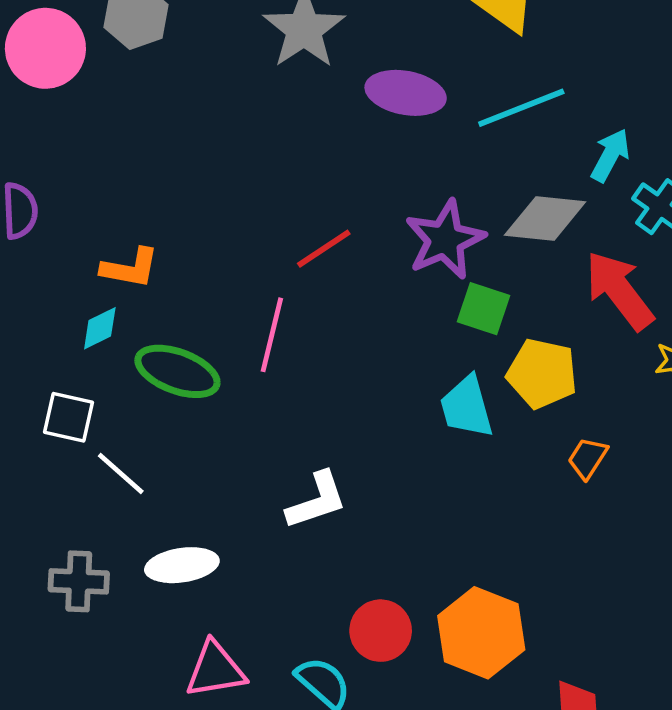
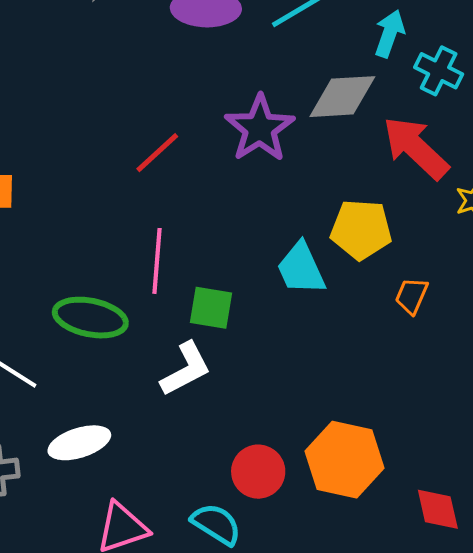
green square: (484, 309) -> (211, 308), moved
pink line: (272, 335) -> (157, 261), moved
green ellipse: (177, 371) -> (90, 318), moved

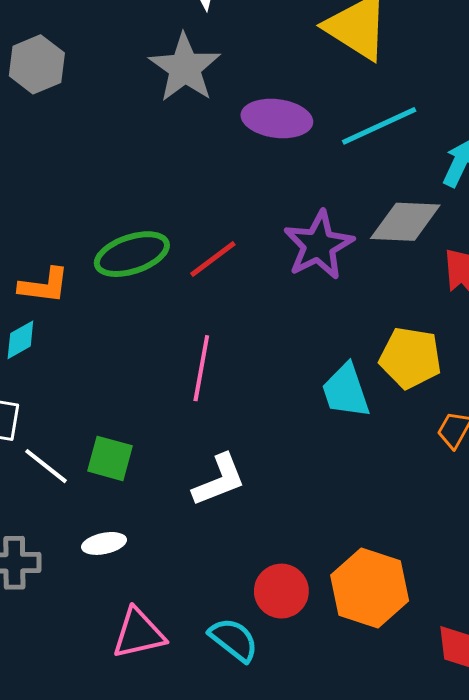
green square: (211, 308) -> (110, 458), moved
green ellipse: (90, 318) -> (132, 254), moved, turned -36
white ellipse: (79, 443) -> (104, 543), size x0.7

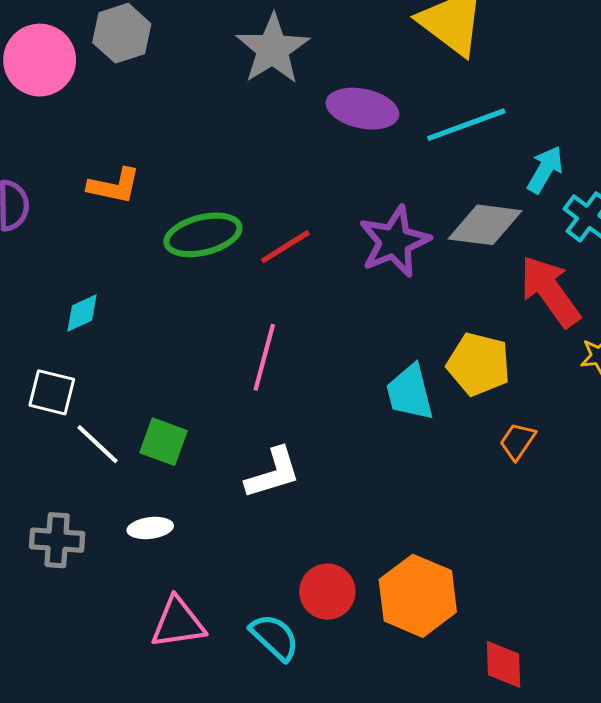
orange L-shape: (44, 286) -> (114, 186), moved

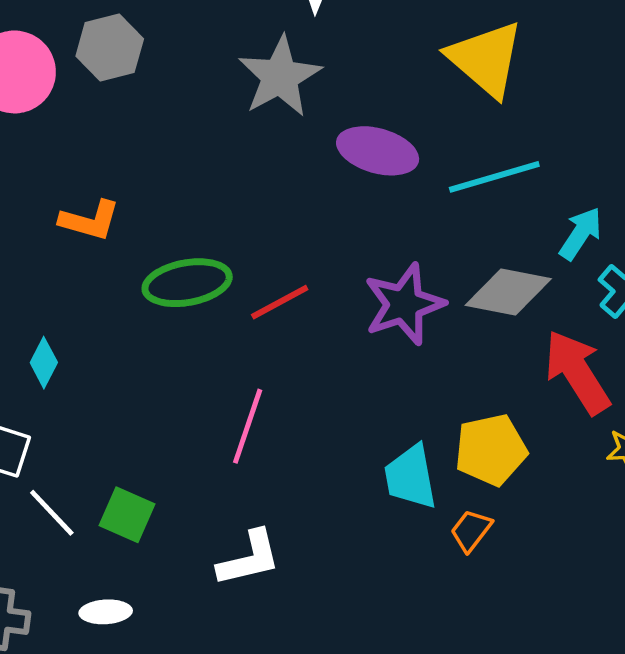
cyan diamond: (82, 313) -> (44, 363), turned -42
yellow pentagon: (479, 364) -> (491, 450), turned -30
orange trapezoid: (518, 441) -> (471, 530), moved

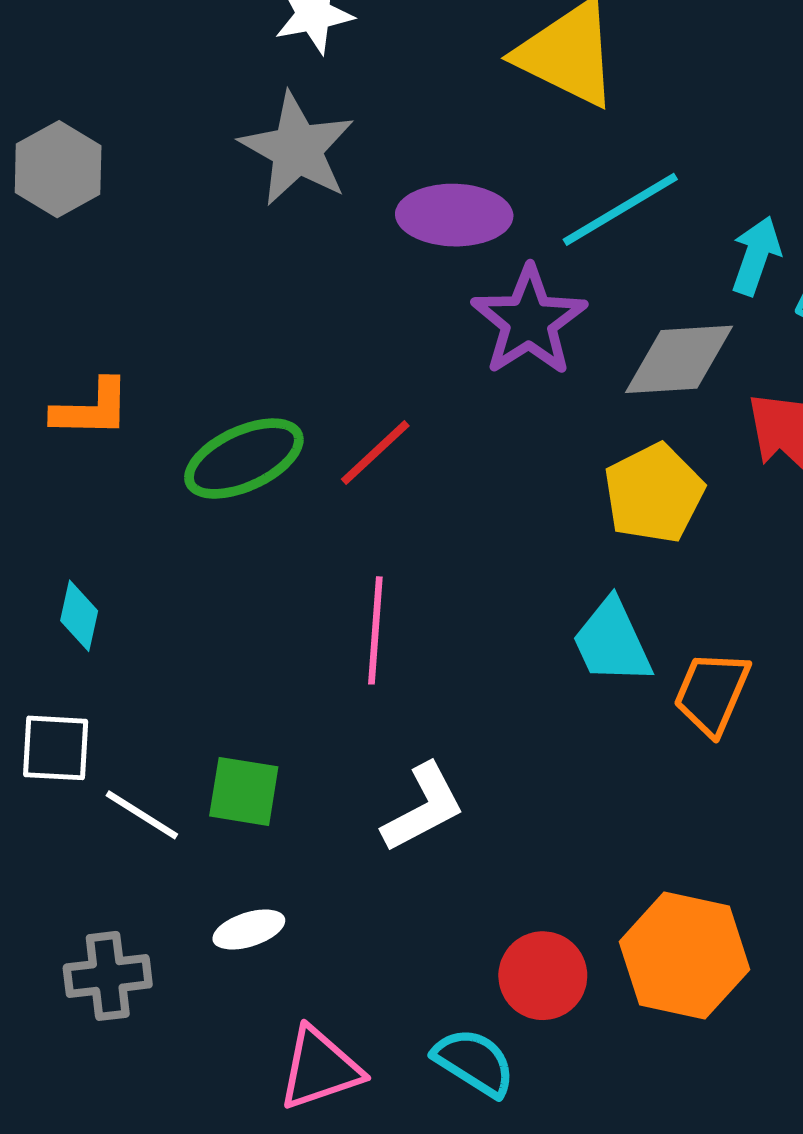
purple star: (404, 304) -> (529, 321), moved
yellow pentagon: (491, 450) -> (654, 493), moved
orange trapezoid: (471, 530) -> (712, 693), size x1.4

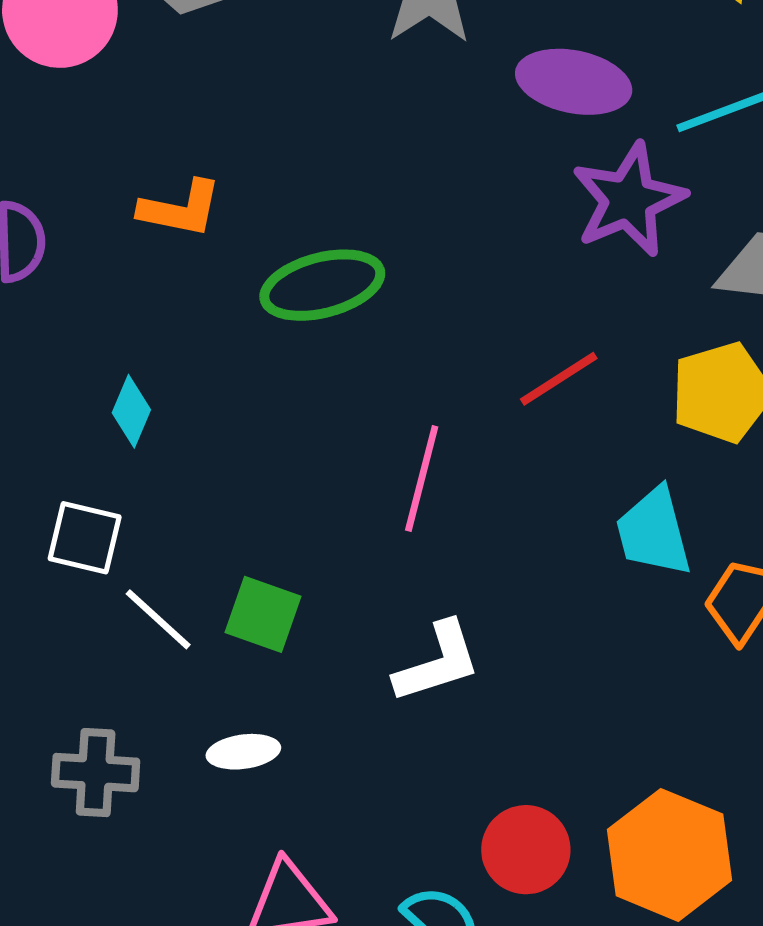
red line: (375, 452) -> (559, 379), moved

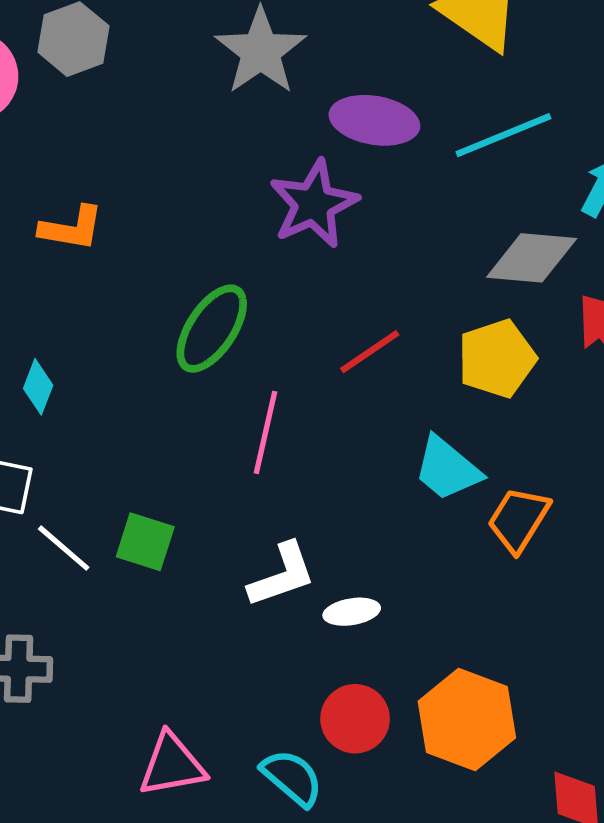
purple star: (629, 200) -> (314, 204), moved
green ellipse: (322, 285) -> (212, 329), moved, turned -40
cyan trapezoid: (654, 532) -> (447, 469), turned -34
white ellipse: (243, 752) -> (352, 612), moved

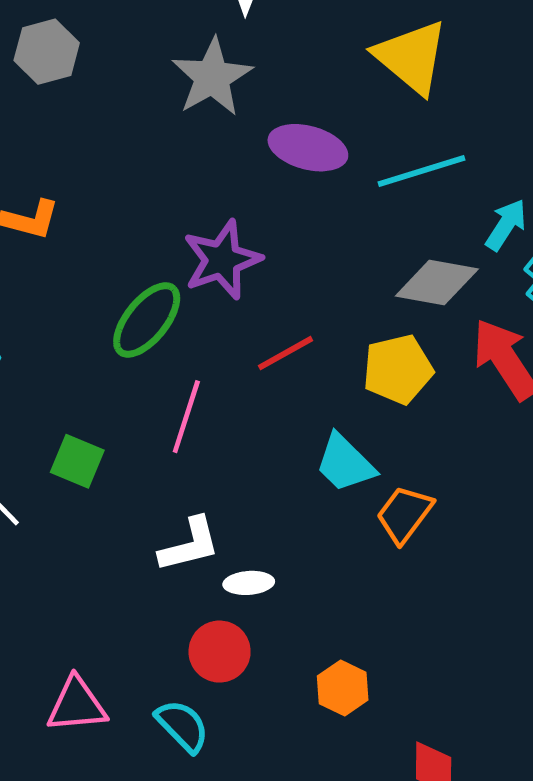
purple star: (314, 204) -> (222, 260), moved
green square: (145, 542) -> (77, 461), moved
red circle: (355, 719) -> (220, 652), moved
orange hexagon: (467, 720) -> (343, 688), size x0.6

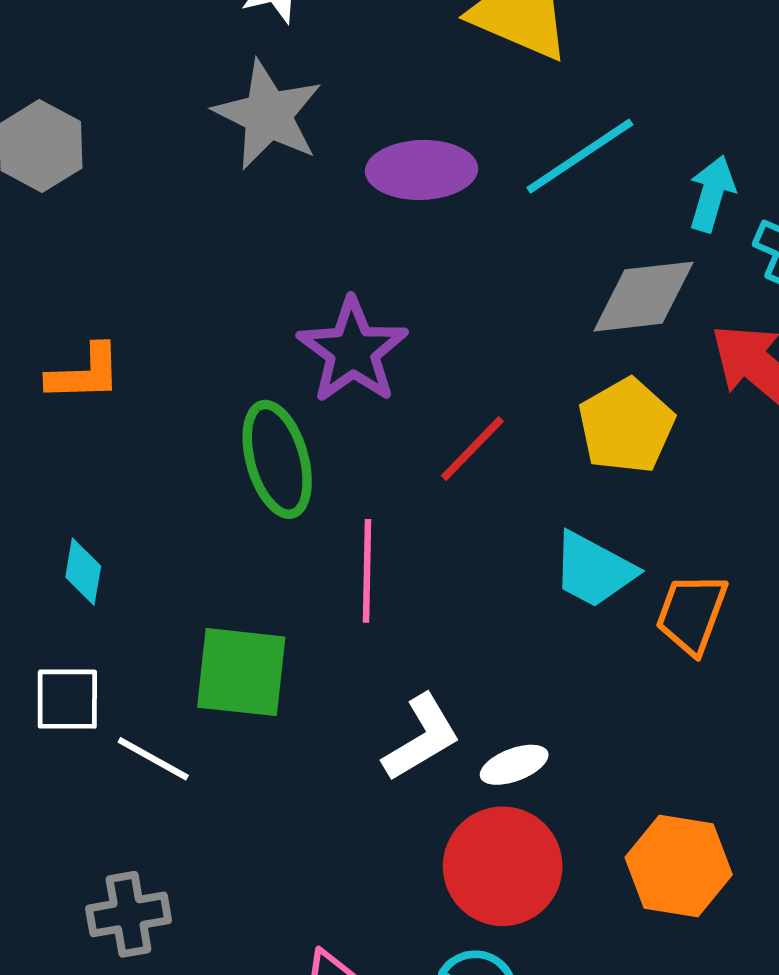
green ellipse: (147, 320) -> (277, 459), turned -38
green square: (77, 461) -> (241, 672), size x1.4
red circle: (220, 652) -> (503, 866), size x1.4
orange hexagon: (343, 688) -> (679, 866), size x1.4

